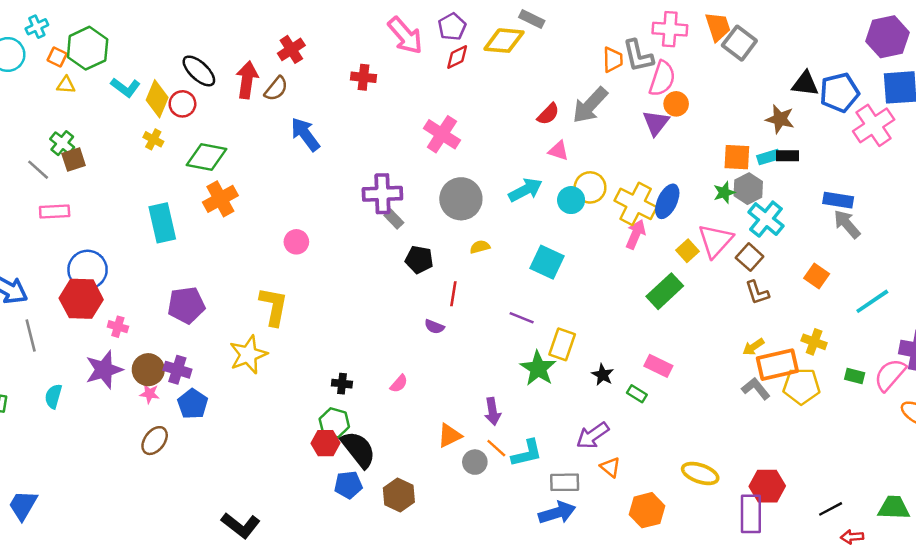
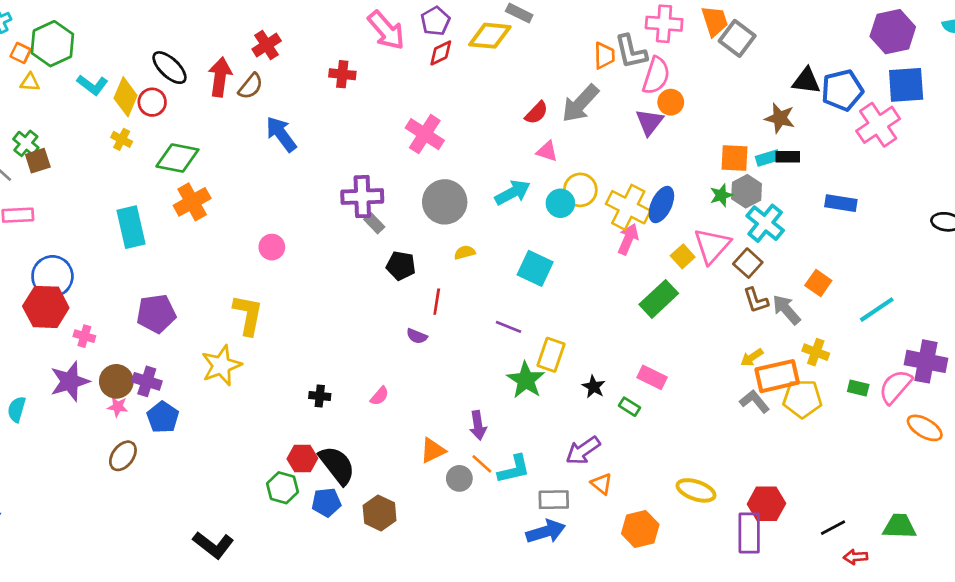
gray arrow: (847, 224) -> (786, 310), moved
green hexagon: (334, 423) -> (282, 488), moved

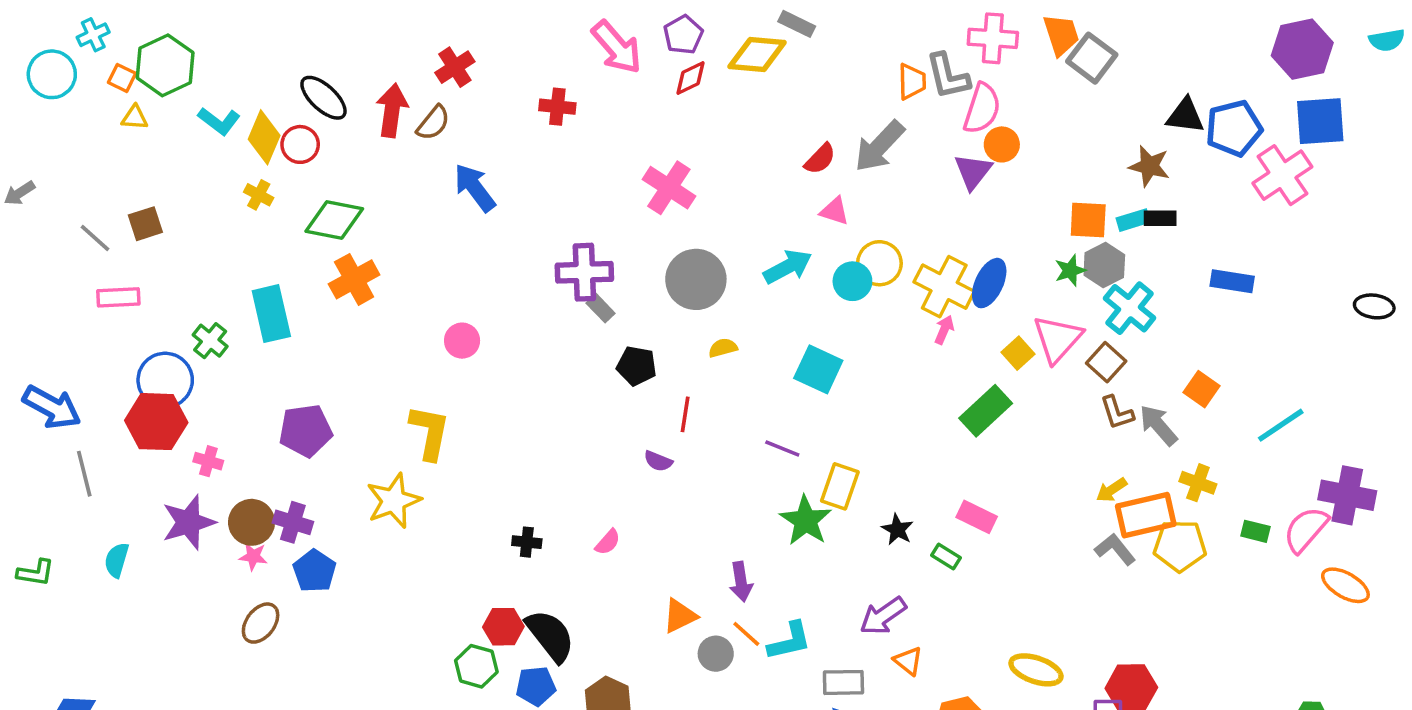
green cross: (26, 143) -> (210, 341), moved
pink arrow: (628, 239) -> (944, 330), size x0.7

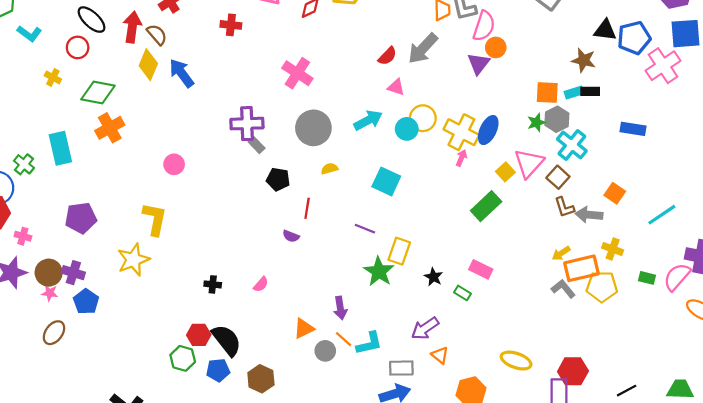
brown semicircle: (433, 123) -> (157, 35), turned -80
yellow diamond: (264, 137) -> (148, 65), moved
gray arrow: (1158, 425) -> (589, 215), turned -44

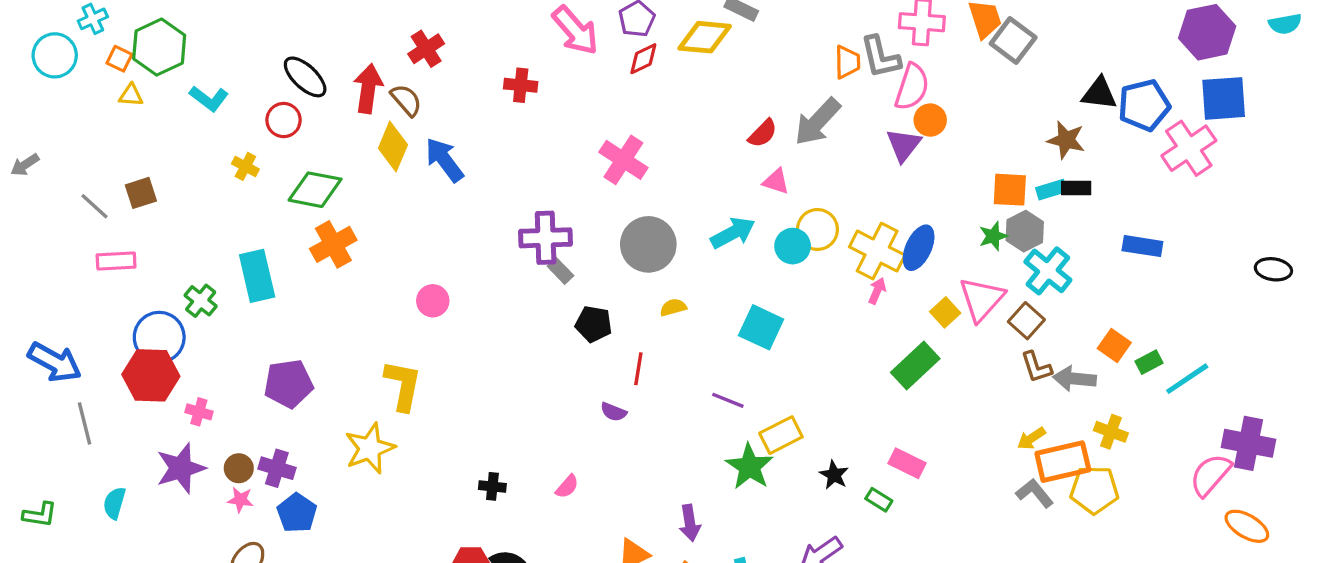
yellow rectangle: (399, 251) -> (781, 435), turned 44
brown circle: (49, 273) -> (239, 468), size x0.7
green rectangle: (647, 278) -> (1149, 362), moved, turned -42

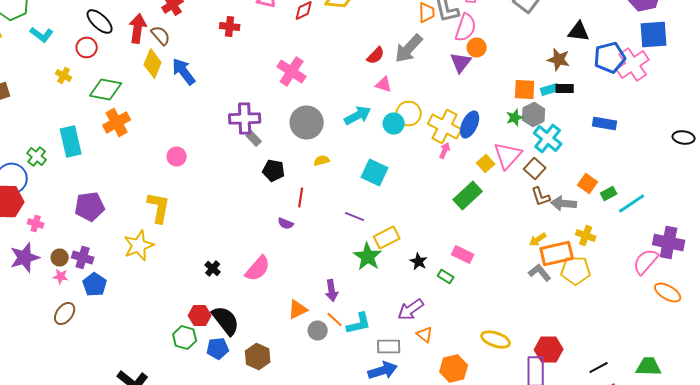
blue pentagon: (1144, 105) -> (610, 58), moved
black cross: (492, 486) -> (213, 268), turned 35
pink semicircle: (567, 486) -> (258, 268), size x1.8

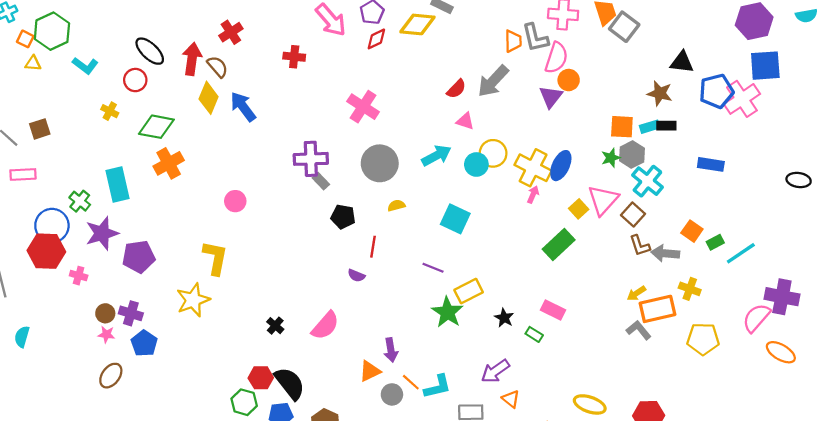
purple star: (25, 258) -> (102, 233), moved
yellow pentagon: (576, 270) -> (703, 339), moved
purple arrow: (332, 290) -> (391, 350), moved

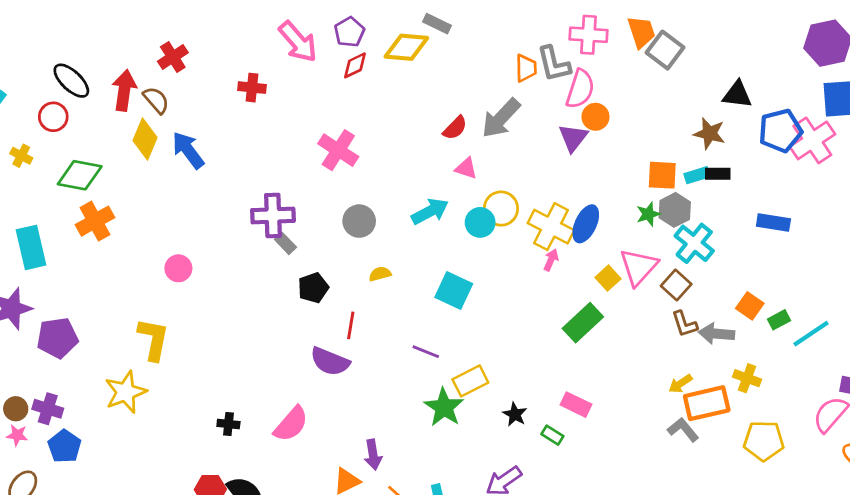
gray circle: (380, 163) -> (359, 221), size x0.7
black pentagon: (343, 217) -> (313, 288), turned -30
purple semicircle: (356, 276) -> (330, 361), size x1.8
black cross: (275, 326) -> (228, 424), turned -35

